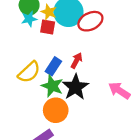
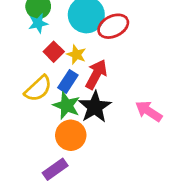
yellow star: (49, 12) -> (76, 55), moved
red square: (48, 27) -> (54, 52), moved, turned 35
red arrow: (77, 61) -> (96, 74), size x1.5

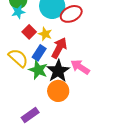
yellow semicircle: (38, 89) -> (18, 58), turned -95
pink arrow: (149, 111) -> (80, 67), moved
orange circle: (71, 135) -> (58, 91), moved

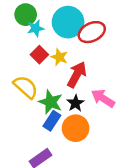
cyan star: (18, 12) -> (36, 28), moved
blue rectangle: (39, 53) -> (52, 121), moved
black star: (58, 71) -> (76, 103), size x0.6

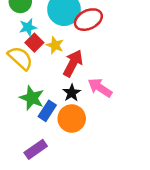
cyan star: (36, 28) -> (28, 27), moved
yellow semicircle: (26, 87) -> (20, 58), moved
green star: (51, 102) -> (32, 98), moved

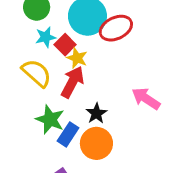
red square: (34, 43) -> (65, 45), moved
red arrow: (73, 63) -> (72, 82), moved
pink arrow: (100, 88) -> (146, 98), moved

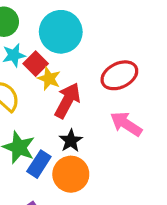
red ellipse: (116, 28) -> (119, 75), moved
red arrow: (72, 82) -> (67, 100), moved

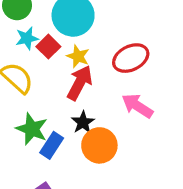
yellow star: (49, 79) -> (78, 56), moved
orange circle: (71, 174) -> (99, 145), moved

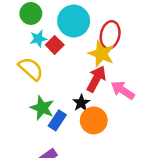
yellow star: (78, 56) -> (101, 54), moved, size x1.5
red ellipse: (131, 58) -> (110, 35), moved, turned -52
red arrow: (80, 83) -> (96, 79), moved

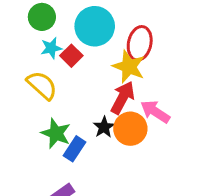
orange circle: (94, 120) -> (130, 129), moved

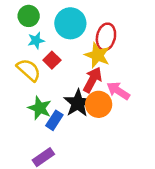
red square: (71, 56) -> (52, 60), moved
black star: (104, 127) -> (78, 103), size x1.6

